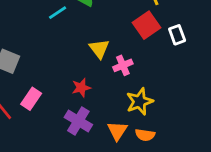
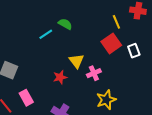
red star: (81, 88) -> (60, 77), moved
pink rectangle: (31, 99) -> (26, 98), turned -63

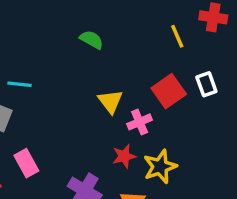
cyan line: (46, 34) -> (20, 84), moved, turned 40
red square: (111, 43) -> (169, 91), moved
red star: (60, 77) -> (124, 156), moved

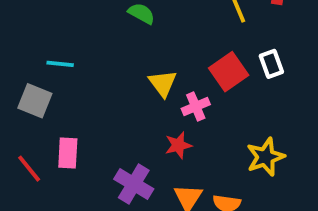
pink rectangle: (26, 163) -> (68, 153), turned 32
yellow star: (160, 167) -> (265, 157), moved

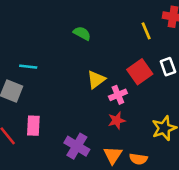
yellow triangle: (163, 83) -> (96, 79), turned 30
red star: (178, 145) -> (117, 120), moved

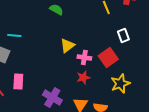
red square: (140, 72) -> (108, 58), moved
pink cross: (118, 95) -> (84, 58), turned 32

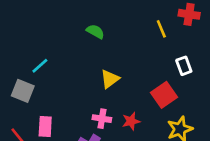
cyan line: (14, 36) -> (40, 66), turned -48
pink cross: (84, 58) -> (102, 119), moved

